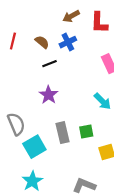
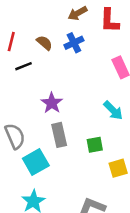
black line: (50, 64) -> (24, 66), moved
gray rectangle: (63, 133) -> (59, 135), moved

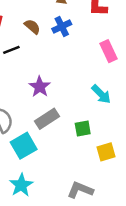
gray rectangle: (59, 135) -> (47, 119), turned 70

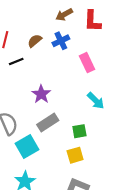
brown semicircle: (32, 27) -> (35, 41), turned -80
pink rectangle: (108, 51) -> (87, 63), moved
yellow square: (106, 152) -> (75, 155), moved

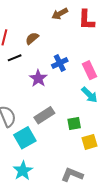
blue cross: (61, 41) -> (60, 63), moved
pink rectangle: (87, 63) -> (89, 70), moved
purple star: (41, 94) -> (38, 78), moved
yellow square: (75, 155) -> (89, 142), moved

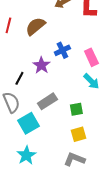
brown semicircle: (32, 38) -> (35, 26), size x1.5
black line: (15, 58) -> (19, 78), moved, turned -40
yellow square: (89, 142) -> (78, 134), moved

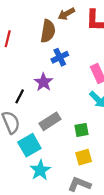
brown semicircle: (35, 26) -> (48, 31), moved, turned 140
blue cross: (62, 50) -> (60, 57), moved
cyan star: (26, 155) -> (40, 170), moved

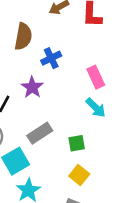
brown semicircle: (48, 31) -> (23, 36), moved
yellow square: (84, 157) -> (79, 175), turned -35

